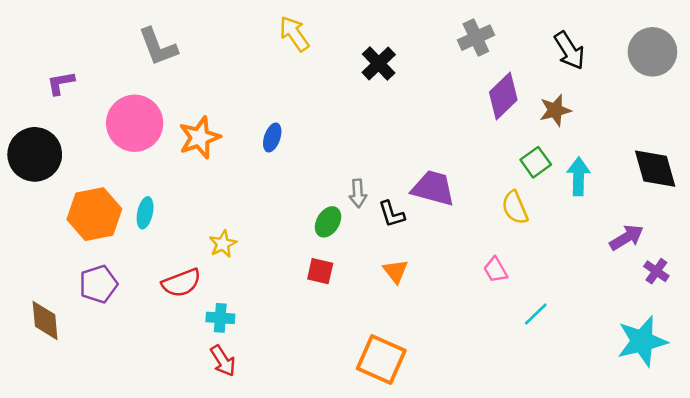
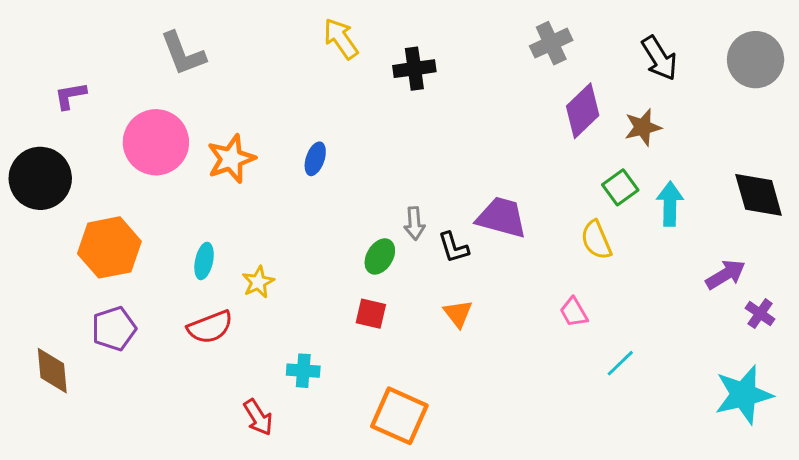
black cross: (379, 64) -> (414, 69), moved, turned 36
cyan ellipse: (145, 213) -> (204, 261), moved
cyan cross: (220, 318) -> (303, 371), moved
orange square: (381, 359) -> (399, 416), moved

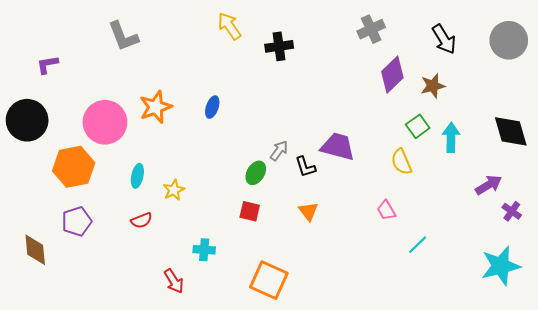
pink circle: (156, 142) -> (105, 122), moved
gray arrow: (414, 223) -> (279, 151), turned -140
red semicircle: (210, 327) -> (141, 220), size x0.7

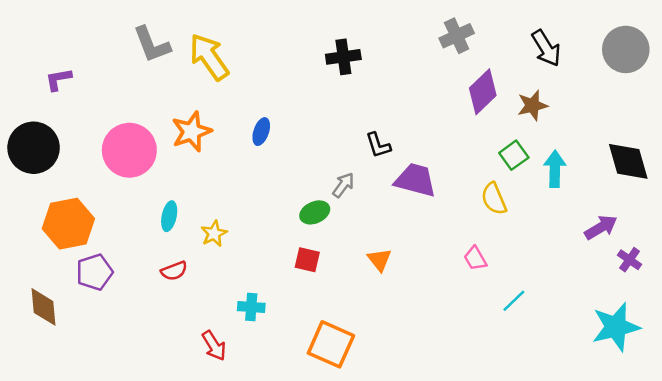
yellow arrow: (229, 26) -> (209, 57), moved, size x1.4
orange hexagon: (74, 167) -> (68, 224), moved
black L-shape: (305, 167) -> (378, 145), moved
green ellipse: (256, 173) -> (315, 212), turned 35

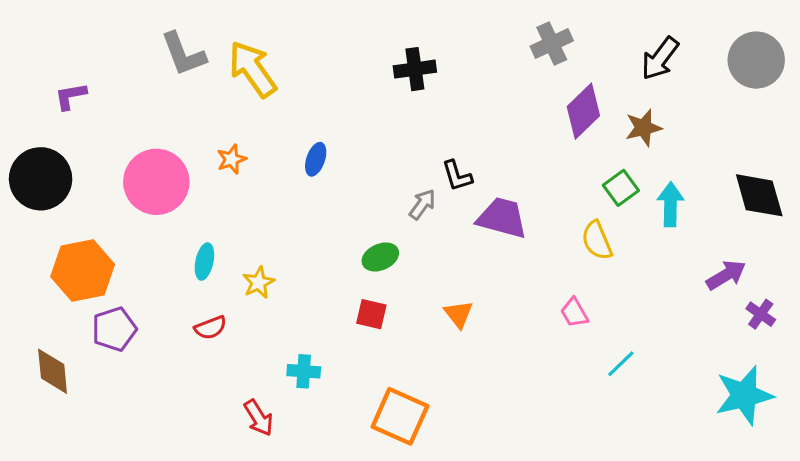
black arrow: (546, 48) -> (660, 59), turned 69
orange star: (192, 132) -> (231, 159), size x0.6
gray arrow: (343, 185) -> (422, 204), moved

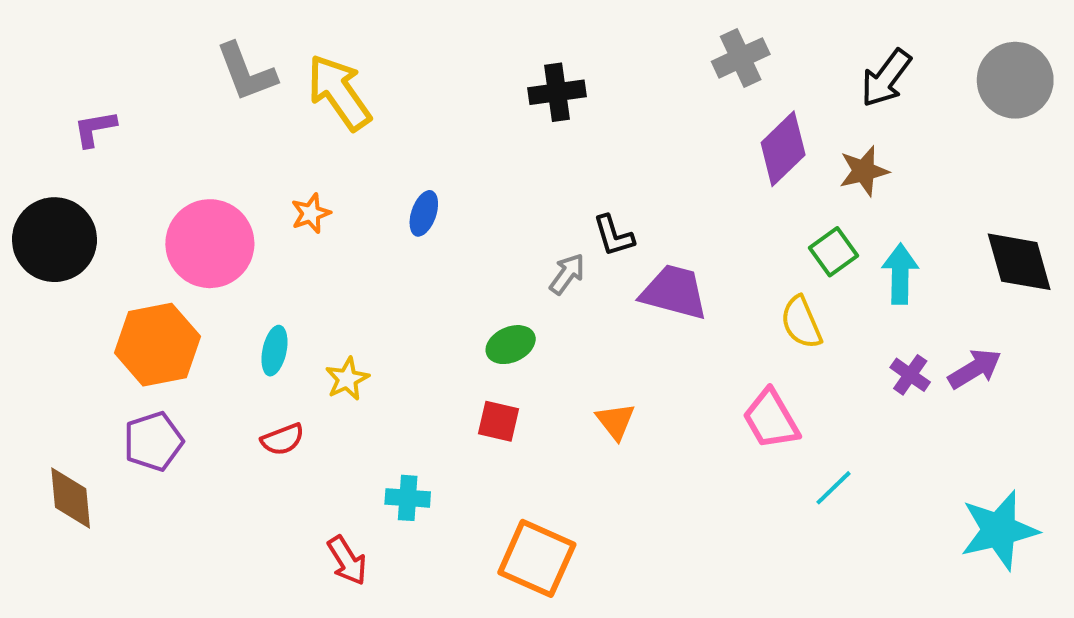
orange hexagon: (83, 271) -> (157, 345), moved
pink trapezoid: (574, 313) -> (771, 419), size x1.5
purple cross: (761, 314) -> (910, 375), moved

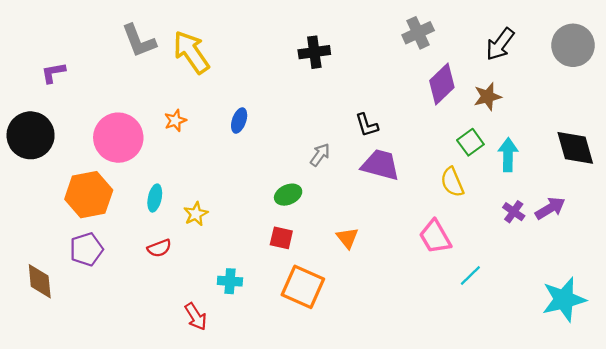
black L-shape: (614, 236) -> (367, 125), moved
orange square: (537, 558) -> (303, 287), moved

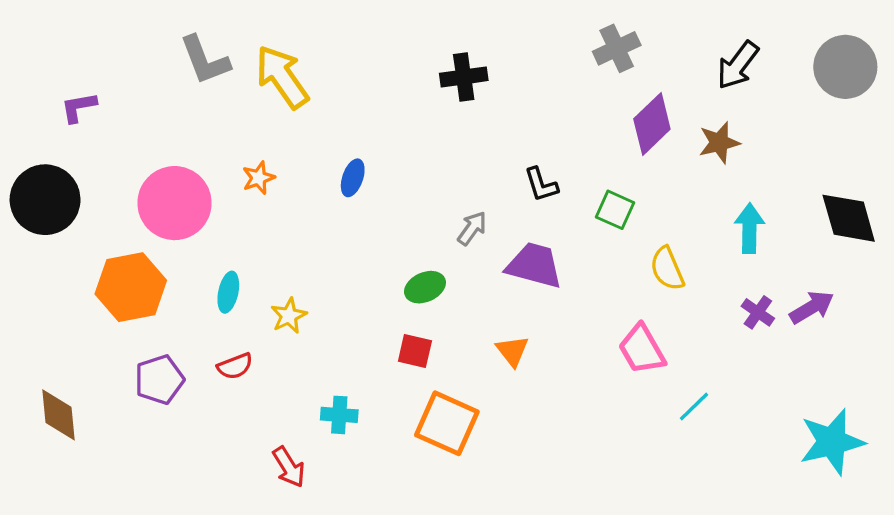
green square: (470, 142) -> (615, 210), moved, turned -30
purple trapezoid: (380, 165) -> (534, 265), moved
purple pentagon: (86, 249) -> (159, 380), moved

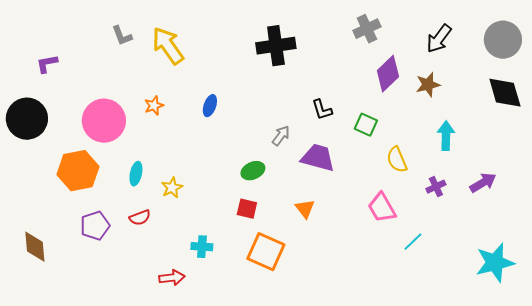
gray L-shape: (205, 60) -> (122, 36), size x0.7
black cross: (464, 77) -> (276, 46), size x1.4
black diamond: (849, 218) -> (505, 93), moved
purple cross: (758, 312) -> (436, 187), moved, turned 30
red arrow: (289, 467) -> (172, 278), turned -65

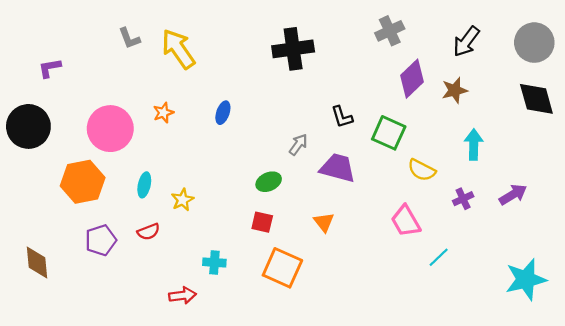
green square: (366, 125) -> (389, 133), size x1.4
yellow semicircle: (397, 160) -> (422, 170), turned -40

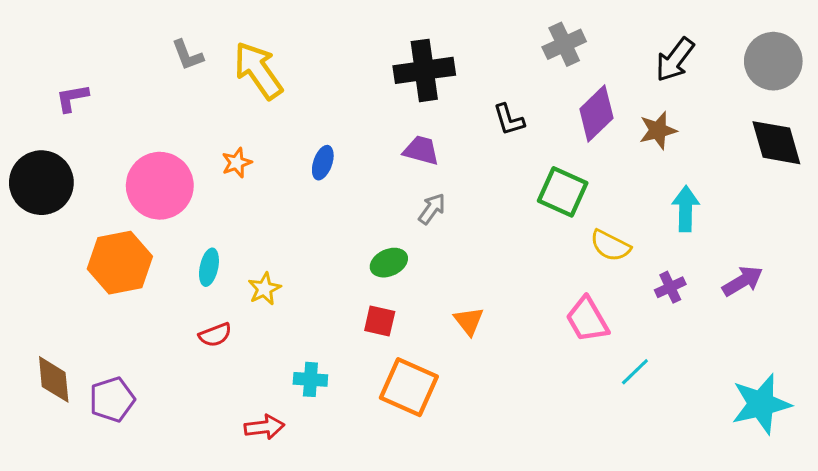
black L-shape: (342, 117) -> (509, 120), moved
purple trapezoid: (338, 168) -> (421, 150), moved, size x0.7
purple pentagon: (101, 240) -> (112, 399), moved

